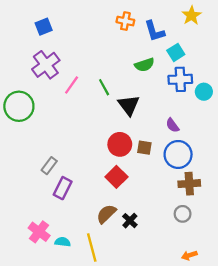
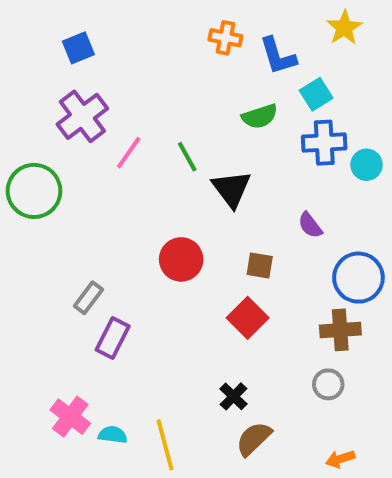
red circle: (120, 144) -> (181, 259), moved
blue circle: (178, 154) -> (358, 278), moved
red square: (116, 177) -> (248, 318), moved
brown semicircle: (106, 214) -> (254, 439), moved

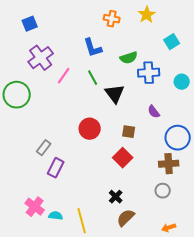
yellow star: (344, 28) -> (147, 15), moved
blue square: (78, 48) -> (30, 24), moved
blue L-shape: (278, 56) -> (93, 48), moved
cyan square: (316, 94) -> (172, 42), moved
blue cross: (324, 143) -> (149, 73), moved

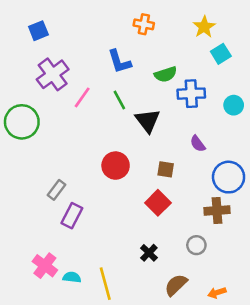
yellow star: (147, 15) -> (204, 27), moved
gray circle: (163, 191) -> (196, 245), moved
brown semicircle: (126, 218) -> (176, 285), moved

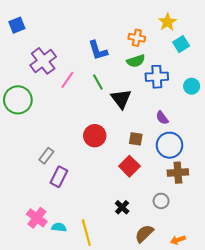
orange cross: (144, 24) -> (137, 38), moved
blue square: (38, 31) -> (17, 25), moved
blue circle: (229, 177) -> (169, 145), moved

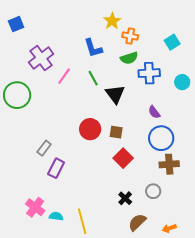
yellow star: (167, 22) -> (112, 21), moved
brown square: (136, 139) -> (116, 132), moved
black cross: (122, 207) -> (125, 198), moved

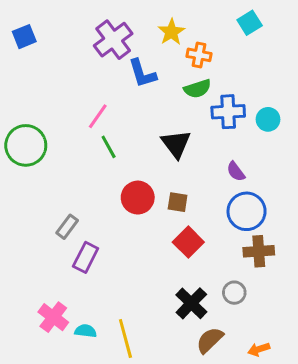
cyan square: (172, 42) -> (250, 23), moved
purple cross: (41, 58) -> (113, 40), moved
green line: (93, 78) -> (109, 147), moved
cyan circle: (182, 82) -> (268, 119), moved
black cross: (125, 198) -> (191, 303), size x1.5

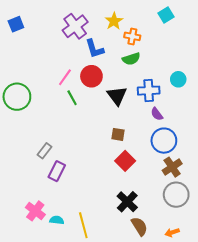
blue cross: (228, 112) -> (149, 91), moved
red circle: (138, 198) -> (91, 76), moved
brown cross: (259, 251) -> (172, 167), turned -30
gray circle: (234, 293) -> (176, 195), moved, size x1.6
brown semicircle: (210, 340) -> (139, 226), turned 102

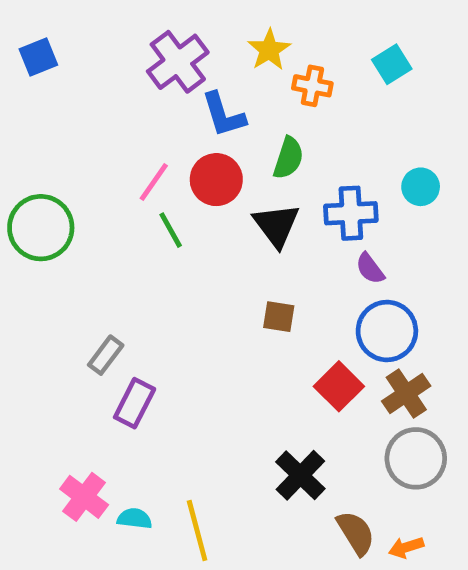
cyan square: (166, 15) -> (392, 64), moved
green semicircle: (131, 59) -> (288, 158), moved, turned -54
red square: (125, 161) -> (339, 386), moved
brown semicircle: (139, 226) -> (356, 533), moved

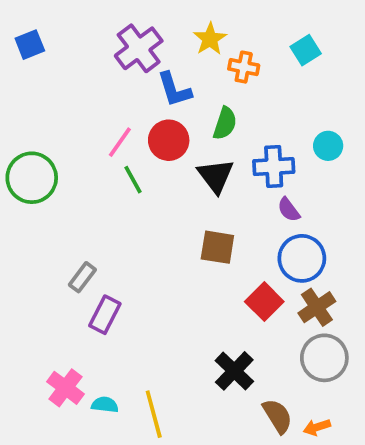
brown square: (279, 317) -> (217, 247), size x1.4

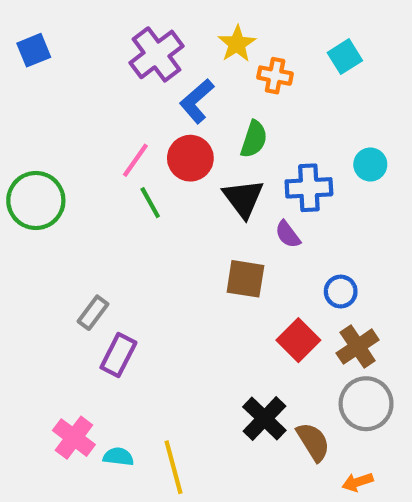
blue L-shape: (174, 90) -> (197, 101), turned 66
purple semicircle: (289, 210) -> (288, 234), moved
blue circle: (302, 258) -> (341, 292), size x0.6
brown semicircle: (277, 416) -> (313, 442), moved

